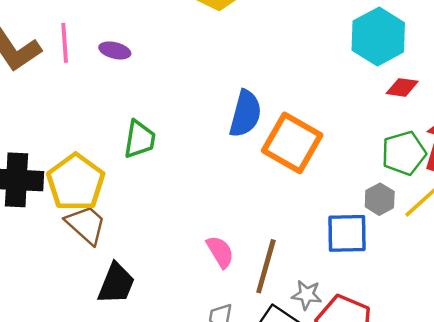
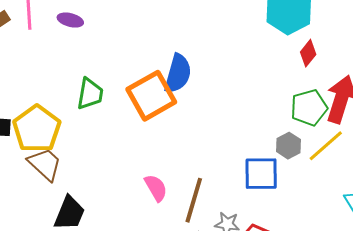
red diamond: (402, 87) -> (308, 53), turned -60
orange square: (292, 143) -> (151, 96), moved, turned 30

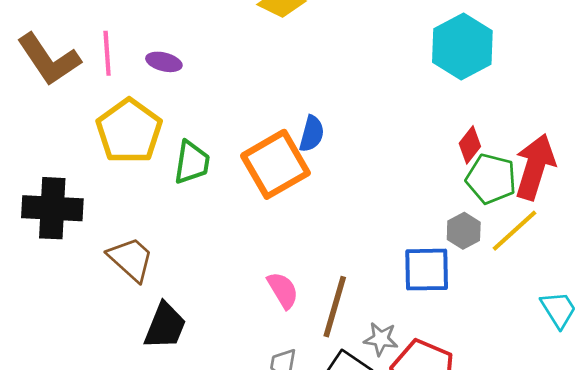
red diamond: (308, 53) -> (470, 145), moved
blue semicircle: (178, 74) -> (312, 134), size x0.7
green pentagon: (309, 108) -> (491, 179), turned 30
yellow pentagon: (37, 129) -> (129, 131), moved

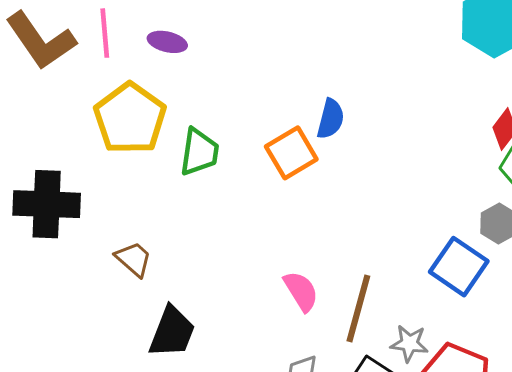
orange square: (275, 164) -> (291, 153), size x0.7
brown trapezoid: (131, 259) -> (134, 259), size x0.7
blue square: (427, 270) -> (459, 267), turned 36

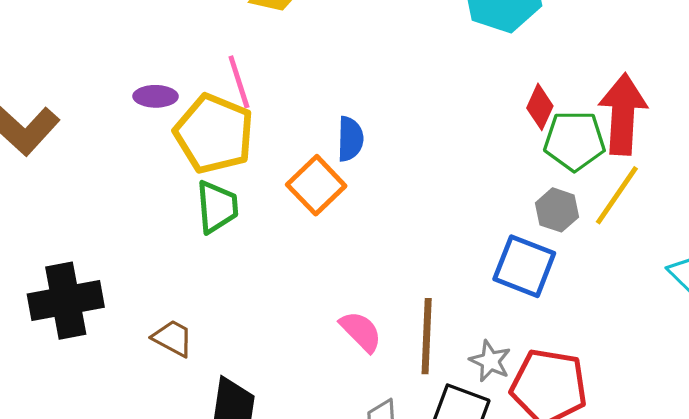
pink line: (105, 33) -> (239, 82), moved
yellow pentagon: (130, 118) -> (214, 134), moved
gray star: (409, 343) -> (490, 361), turned 30

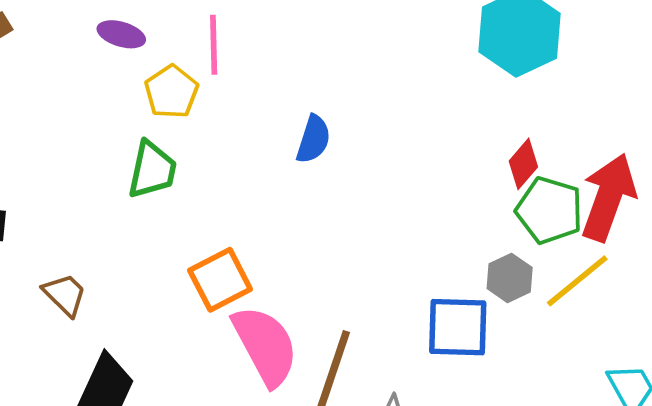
yellow pentagon: (214, 134) -> (171, 92), size x0.6
orange square: (316, 185) -> (220, 280), moved
blue square: (524, 266) -> (458, 327), turned -36
pink semicircle: (361, 331) -> (265, 346), size x1.6

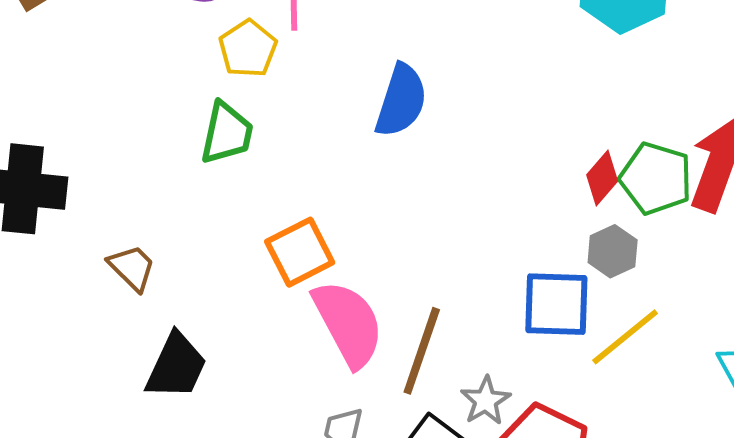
blue semicircle: (313, 139) -> (401, 101), size x1.4
red diamond: (523, 164) -> (602, 178), moved
yellow line: (577, 281) -> (625, 337), moved

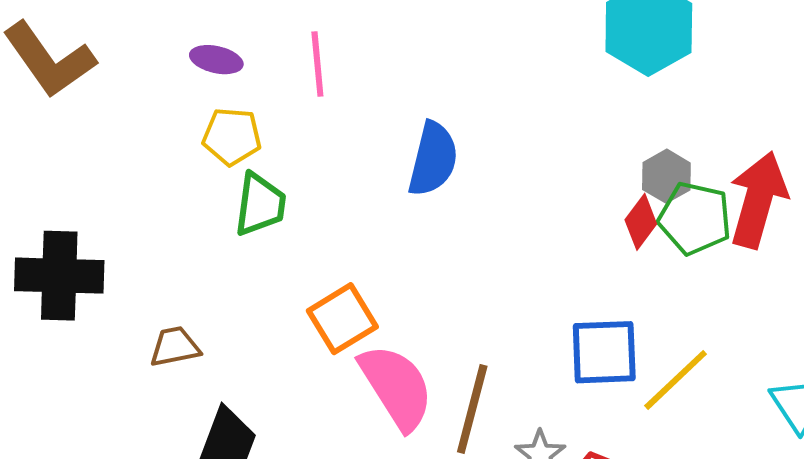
yellow pentagon: (248, 49) -> (232, 137), moved, turned -30
gray hexagon: (613, 251) -> (666, 176), moved
brown trapezoid: (132, 268) -> (175, 347), turned -52

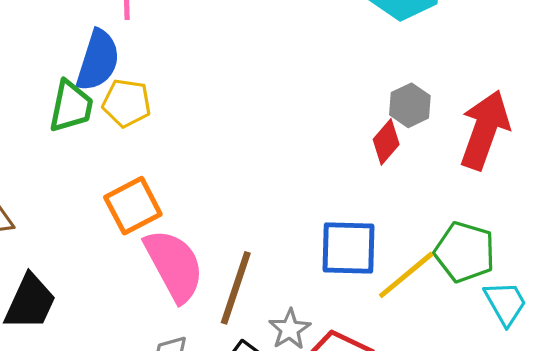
yellow pentagon: (232, 137) -> (127, 103), moved
blue semicircle: (433, 159) -> (98, 60), moved
green pentagon: (695, 218) -> (465, 252), moved

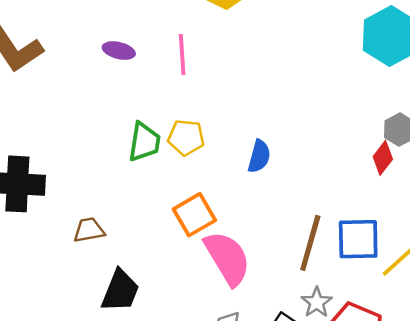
blue semicircle: (98, 60) -> (259, 156), moved, size x0.7
brown line: (236, 288) -> (310, 243), moved

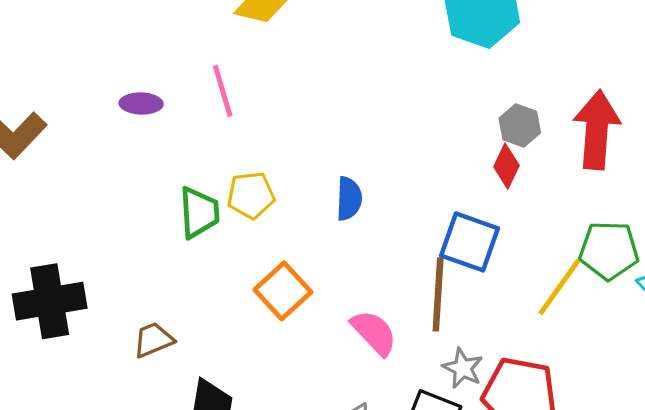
blue square: (358, 239) -> (470, 242), moved, turned 33
pink semicircle: (227, 258) -> (374, 333), moved, size x0.7

